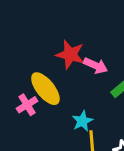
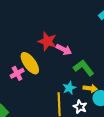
cyan star: (82, 121) -> (69, 88), moved

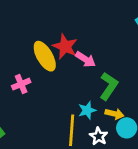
yellow ellipse: (30, 63) -> (45, 56), moved
green L-shape: (84, 68) -> (109, 86), turned 65

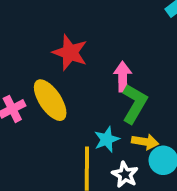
yellow ellipse: (45, 56) -> (50, 100), moved
pink arrow: (85, 59) -> (123, 77), moved, turned -120

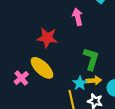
pink arrow: (123, 77) -> (78, 17), moved
yellow arrow: (145, 142) -> (94, 81), moved

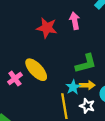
red star: (47, 38) -> (47, 28), moved
green L-shape: (91, 59) -> (86, 64), turned 55

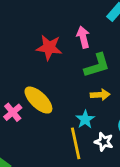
green L-shape: (86, 64) -> (97, 65), moved
yellow arrow: (87, 85) -> (100, 95), moved

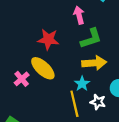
red star: (49, 47) -> (48, 39), moved
yellow arrow: (100, 95) -> (94, 63), size x1.5

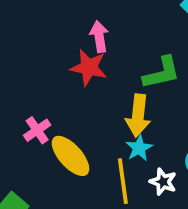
pink arrow: (79, 15) -> (99, 37), moved
yellow arrow: (94, 63) -> (138, 116), moved, turned 95
yellow ellipse: (43, 68) -> (70, 156), moved

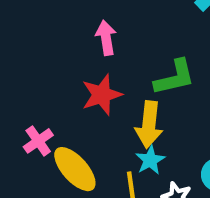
red star: (89, 67) -> (102, 95), moved, turned -30

